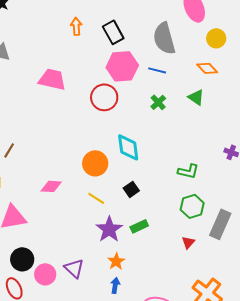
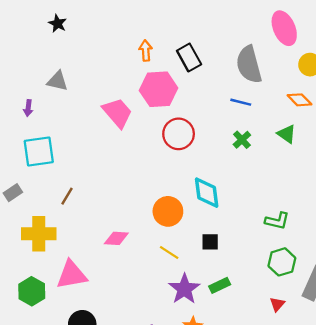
pink hexagon: (122, 66) -> (159, 89), moved
pink trapezoid: (52, 79) -> (117, 113), turned 36
black square: (131, 189) -> (210, 242), turned 35

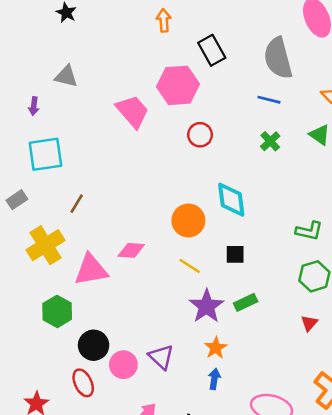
orange arrow: (146, 50) -> (164, 20), moved
red circle: (179, 134) -> (200, 135), size x0.7
yellow cross: (39, 234) -> (45, 245), turned -32
pink triangle: (72, 275) -> (91, 270), moved
green hexagon: (32, 291) -> (57, 311), moved

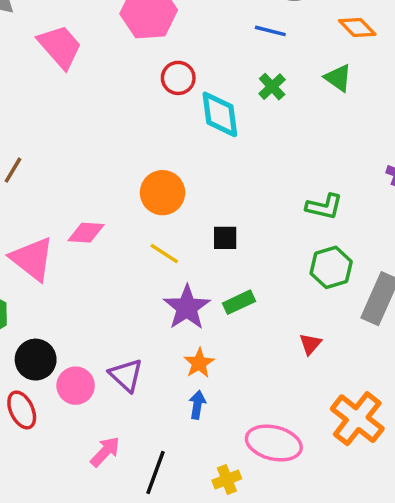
pink trapezoid: (133, 111) -> (60, 47), moved
cyan diamond: (231, 200) -> (220, 114), moved
pink triangle: (91, 270) -> (32, 259), turned 48
red triangle: (309, 323) -> (310, 344), moved

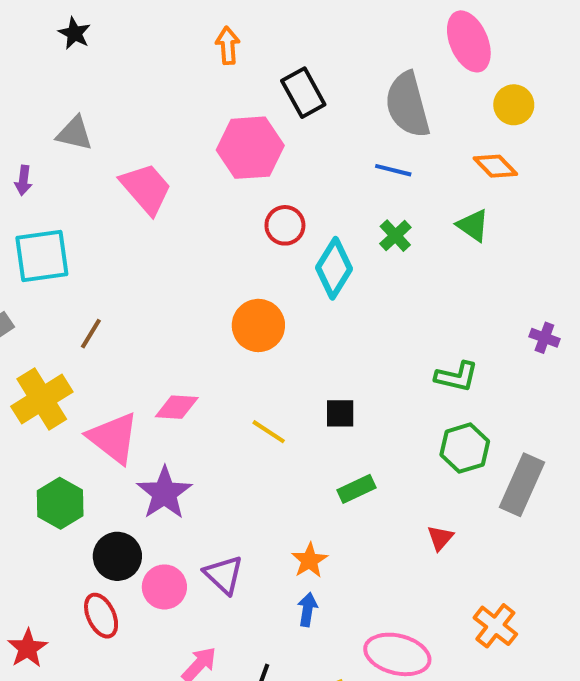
cyan diamond: (220, 114) -> (334, 268), turned 39
orange circle: (163, 193) -> (258, 325), moved
purple star: (187, 307) -> (164, 493), moved
orange cross: (357, 419) -> (495, 626), size x0.7

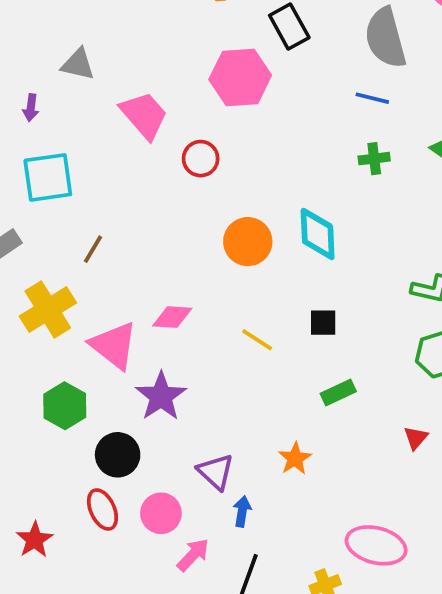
red circle: (285, 225) -> (201, 159), moved
green cross: (395, 236) -> (374, 159), turned 36
cyan diamond: (334, 268) -> (318, 234), moved, turned -34
pink circle: (164, 587) -> (161, 513), moved
blue arrow: (307, 609) -> (242, 511), moved

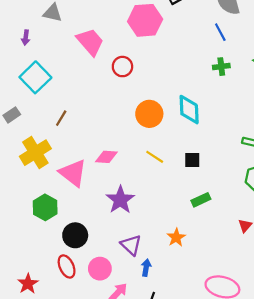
blue line: (372, 98) -> (220, 32), turned 48
cyan square: (48, 177) -> (35, 77), turned -36
yellow line: (257, 340) -> (155, 157), moved
purple star: (161, 396) -> (120, 200), moved

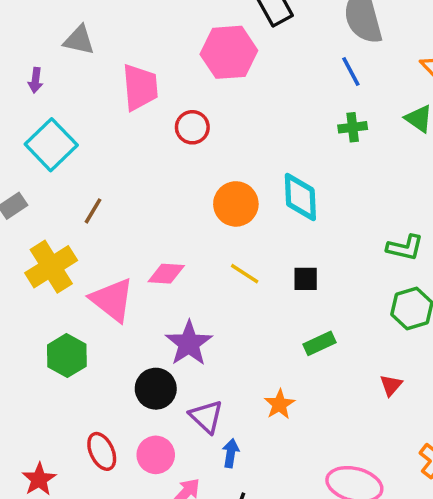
pink trapezoid: (90, 42) -> (140, 87), turned 36
black circle: (75, 235) -> (156, 389), moved

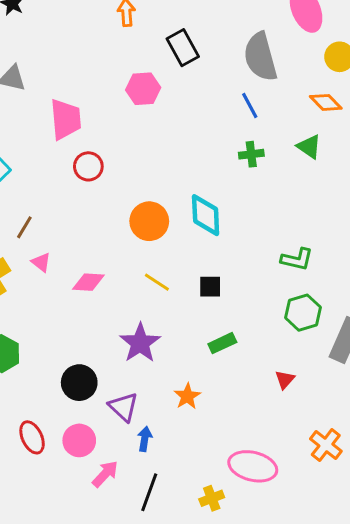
pink hexagon: (229, 52) -> (143, 89), size x0.7
red circle: (192, 127) -> (88, 166), moved
pink triangle: (112, 300) -> (41, 262), moved, size x0.5
purple star: (189, 343) -> (140, 343), moved

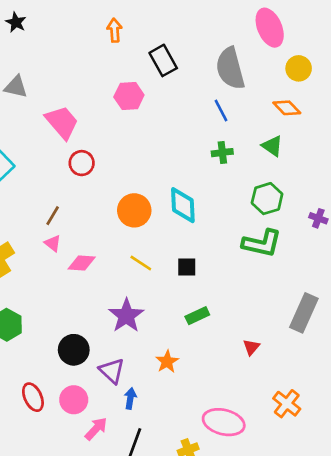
pink trapezoid: (66, 119) -> (62, 122), turned -36
brown line: (24, 227) -> (53, 216), moved
green L-shape: (297, 259) -> (262, 243), size x1.4
pink triangle: (41, 262) -> (53, 243), moved
green hexagon: (303, 313) -> (267, 199), moved

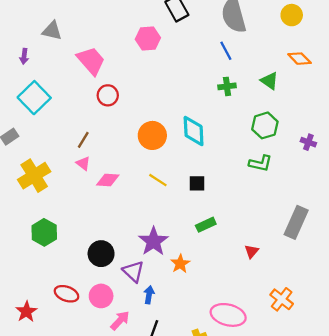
orange diamond: (287, 108) -> (299, 59), moved
green L-shape: (262, 243) -> (260, 163), size x0.7
purple star: (126, 316) -> (153, 241), moved
red ellipse: (33, 397) -> (66, 294), turned -45

